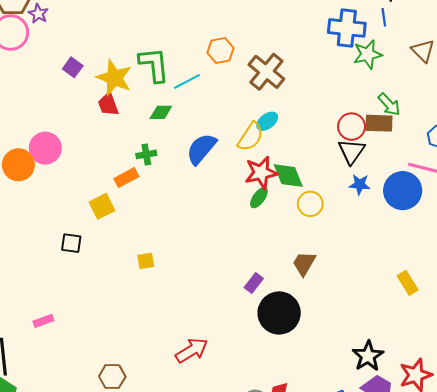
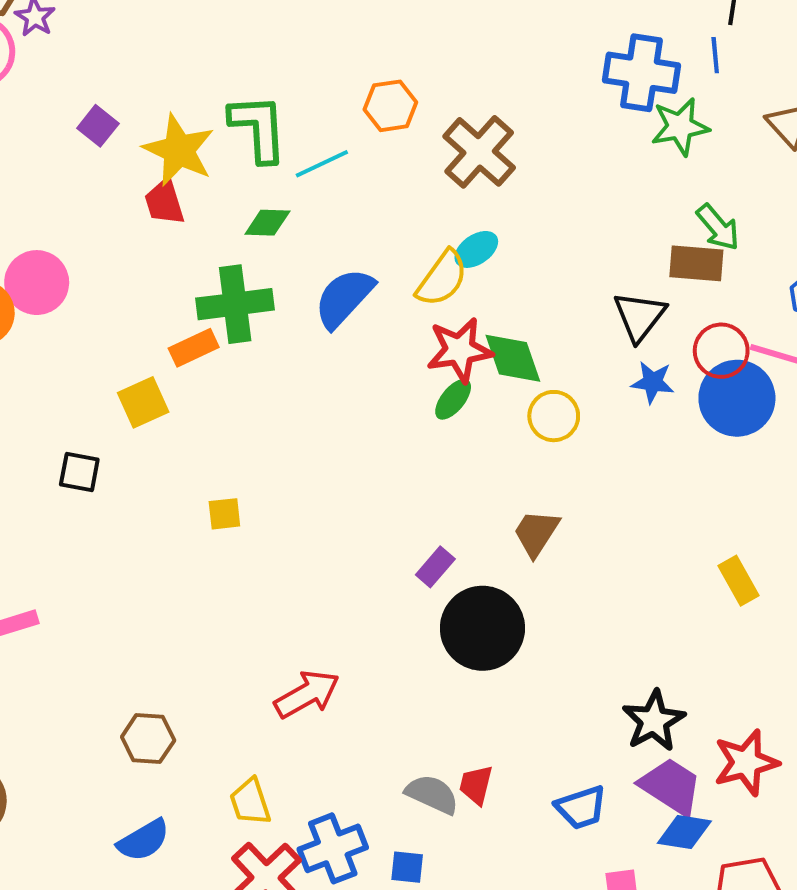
red circle: (352, 127) -> (721, 351), moved
green cross: (146, 154) -> (235, 304), size x1.8

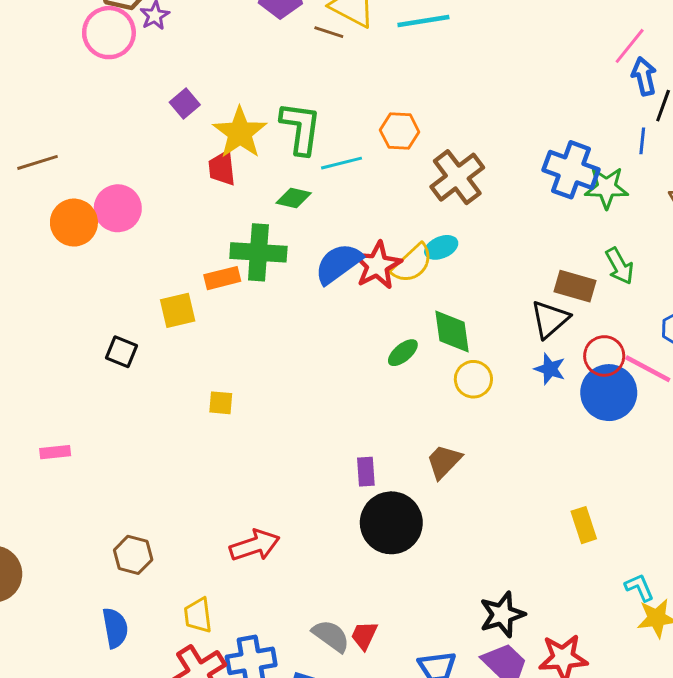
blue cross: (641, 73) -> (571, 170), moved
brown rectangle: (696, 263) -> (575, 286), moved
red star: (460, 350) -> (377, 265), moved, turned -30
purple rectangle: (435, 567) -> (366, 472), turned -56
blue semicircle: (144, 840) -> (115, 628), turned -81

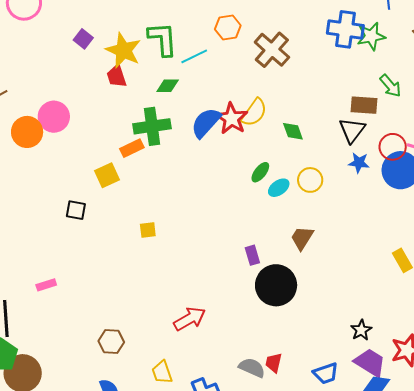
cyan ellipse: (441, 247) -> (279, 188), moved
green diamond: (452, 332) -> (293, 131), moved, size x0.7
black star: (502, 615) -> (361, 330), size x0.7

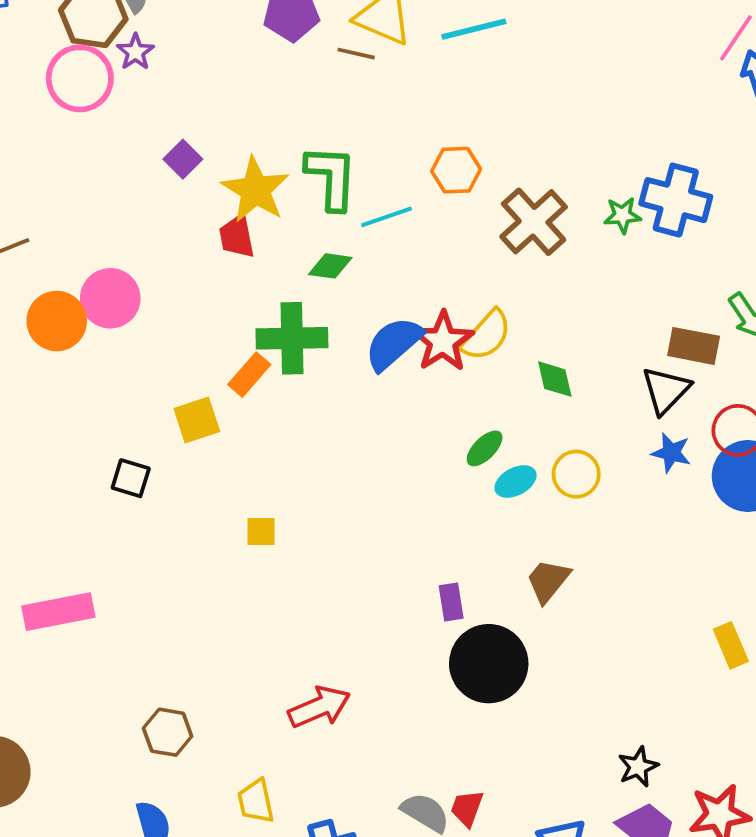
green star: (371, 36) -> (622, 215), moved, size x0.7
orange rectangle: (132, 148) -> (249, 375), turned -30
pink rectangle: (46, 285) -> (58, 612), size x1.8

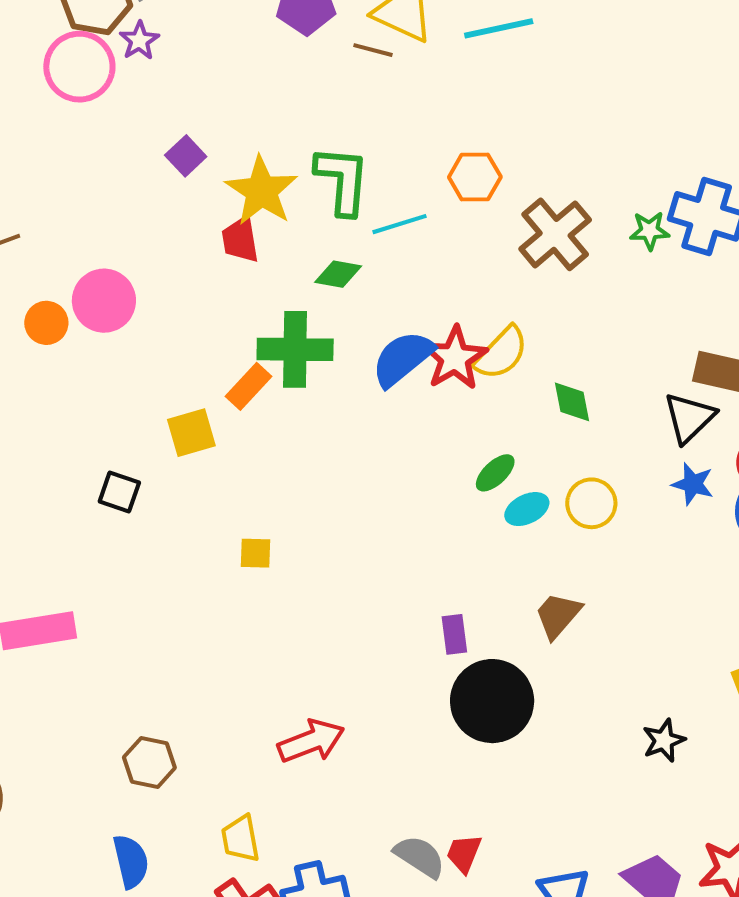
orange circle: (57, 321) -> (46, 323), size x0.7
black star: (638, 767) -> (664, 741), moved

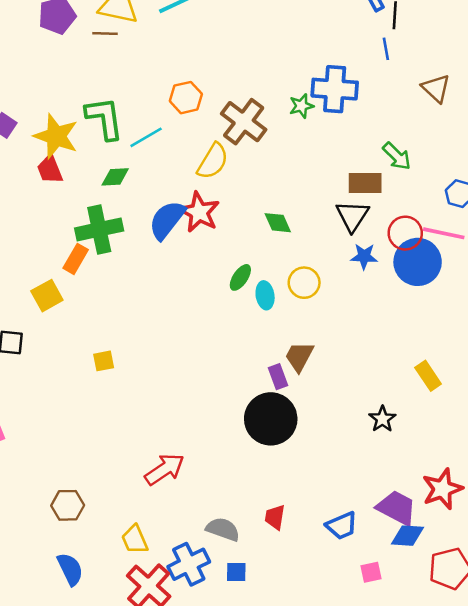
yellow semicircle: (501, 353) -> (213, 161), moved
cyan ellipse: (527, 509) -> (265, 295), turned -60
purple rectangle: (454, 634) -> (278, 377), moved
gray semicircle: (420, 857) -> (223, 529), moved

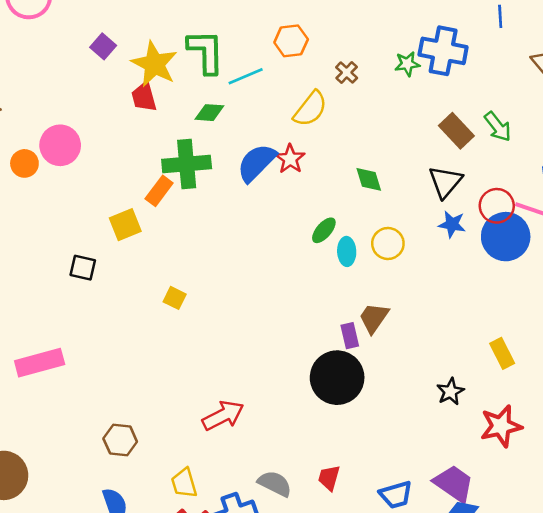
brown cross: (244, 122) -> (347, 73), size x0.5
brown rectangle: (365, 183) -> (456, 131), moved, turned 40
red star: (199, 212) -> (290, 159), size x0.7
yellow square: (104, 361) -> (175, 298), turned 30
red star: (442, 489) -> (501, 426), moved

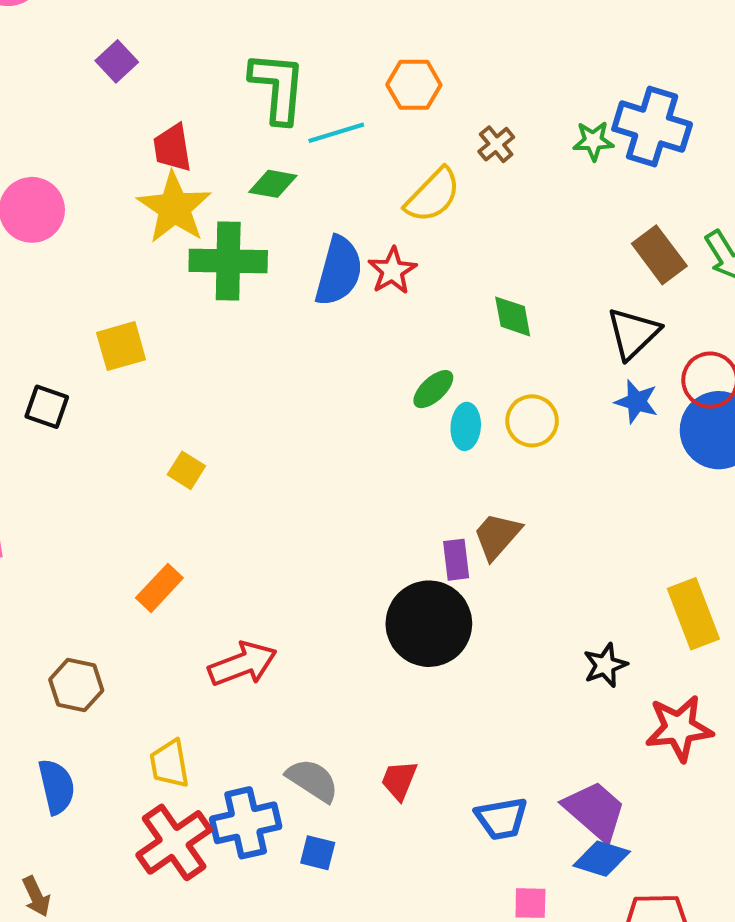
yellow star: (154, 64) -> (174, 208), moved
blue semicircle: (257, 163) -> (339, 271), turned 144
orange rectangle: (159, 191) -> (159, 588), moved
yellow rectangle: (502, 353) -> (693, 614), size x1.4

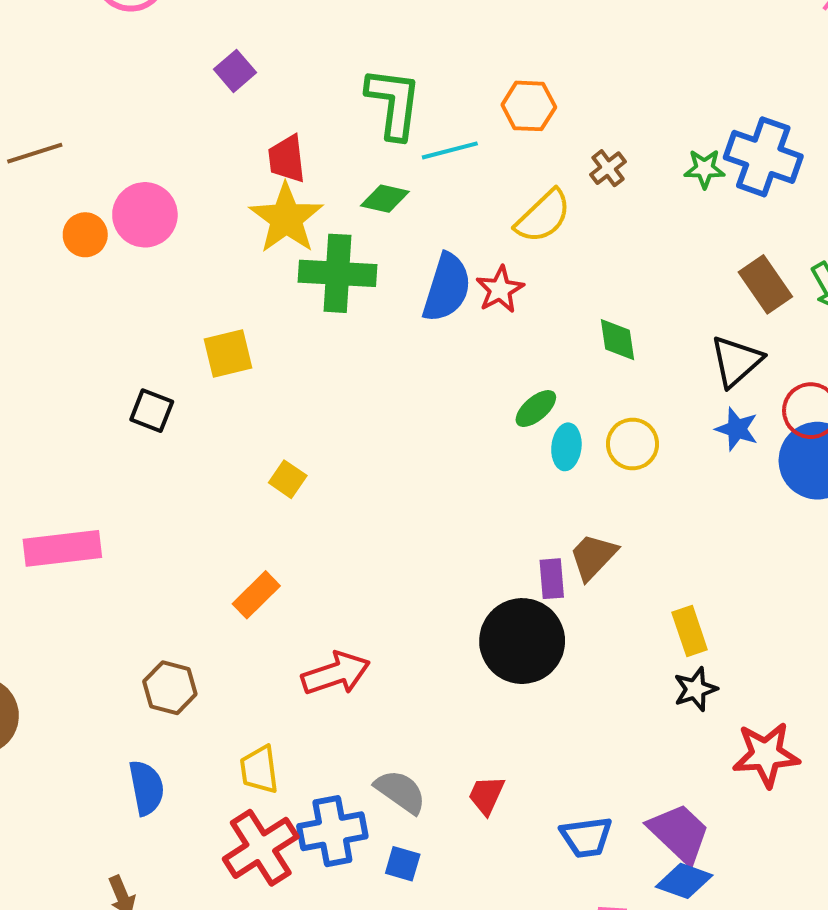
yellow rectangle: (693, 614) -> (690, 631), moved, size x0.7

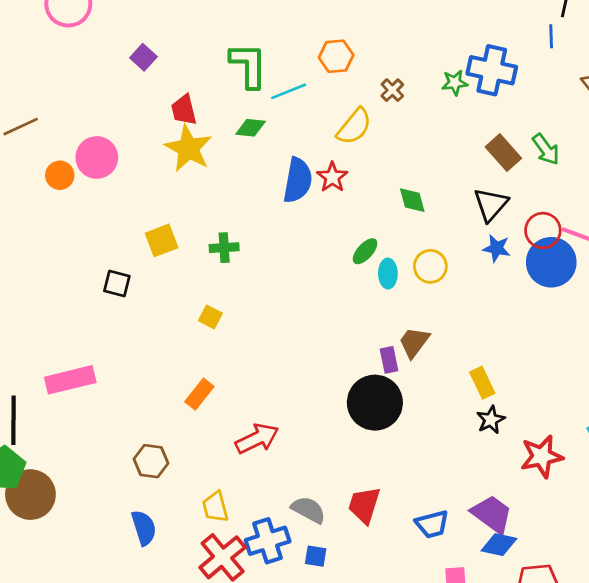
green cross: (338, 273) -> (224, 248), moved, size x0.6
red trapezoid: (486, 795) -> (364, 505), size x1.4

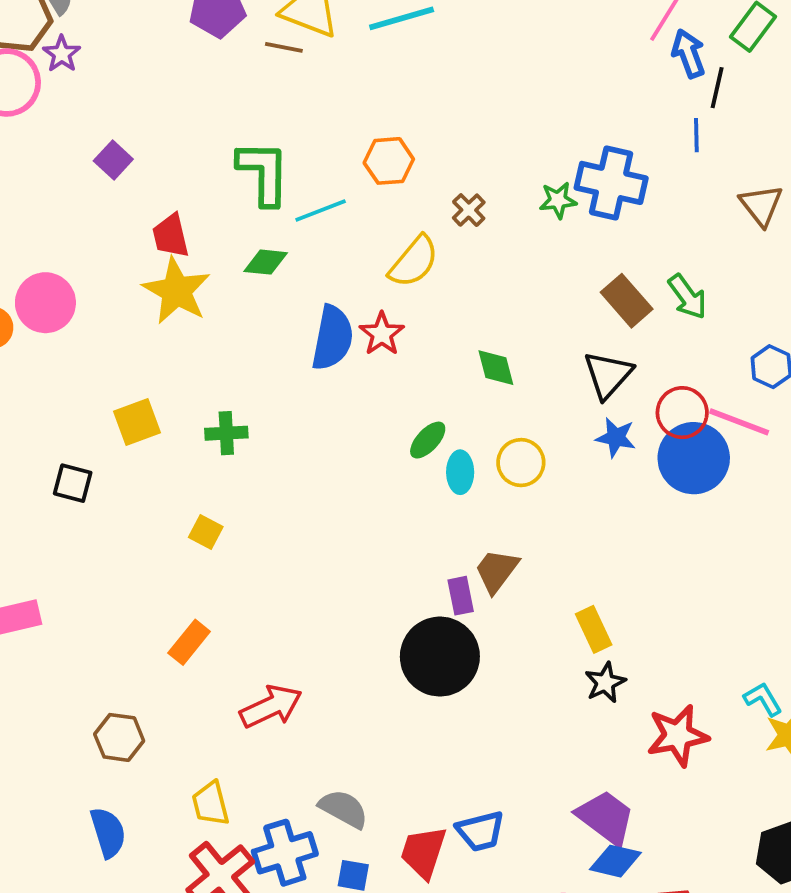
red trapezoid: (364, 505) -> (423, 852), moved
blue trapezoid: (432, 524) -> (480, 831), moved

